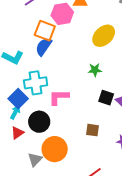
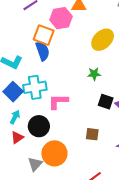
blue semicircle: (44, 47) -> (43, 51), turned 126
blue square: (18, 99) -> (13, 92), moved

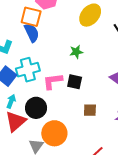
green star: (94, 74) -> (76, 52), moved
black square: (106, 102) -> (75, 82), moved
red triangle: (17, 138) -> (16, 121), size x1.6

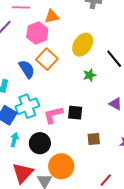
orange square: (31, 17) -> (47, 59), moved, turned 35
green star: (76, 52) -> (90, 75), moved
red triangle: (16, 121) -> (23, 173), moved

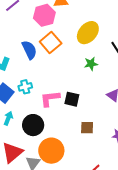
cyan cross: (27, 106) -> (25, 87), size x0.6

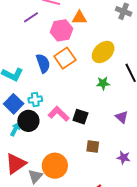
pink L-shape: (50, 99) -> (59, 114), turned 45
black circle: (33, 125) -> (28, 121), moved

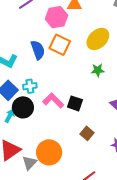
orange square: (65, 58) -> (60, 45), turned -30
brown square: (93, 146) -> (87, 133), turned 32

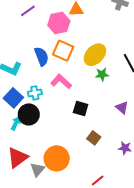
yellow ellipse: (98, 39) -> (95, 55), moved
pink L-shape: (53, 100) -> (61, 81), moved

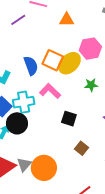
pink hexagon: (59, 23) -> (90, 49), moved
yellow ellipse: (95, 55) -> (69, 63), moved
cyan cross: (35, 93) -> (24, 102), size x1.5
gray triangle: (37, 170) -> (24, 165), moved

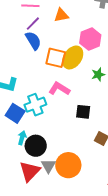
purple line: (18, 20) -> (33, 24), moved
blue semicircle: (31, 66) -> (33, 41), moved
black circle: (17, 123) -> (36, 146), moved

